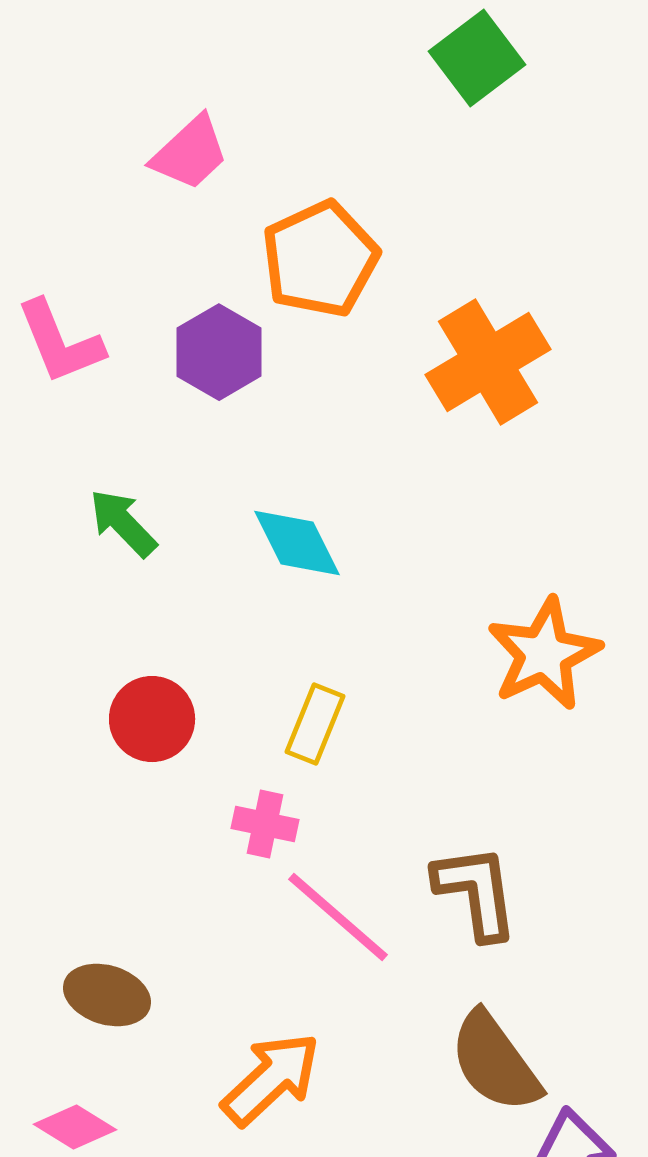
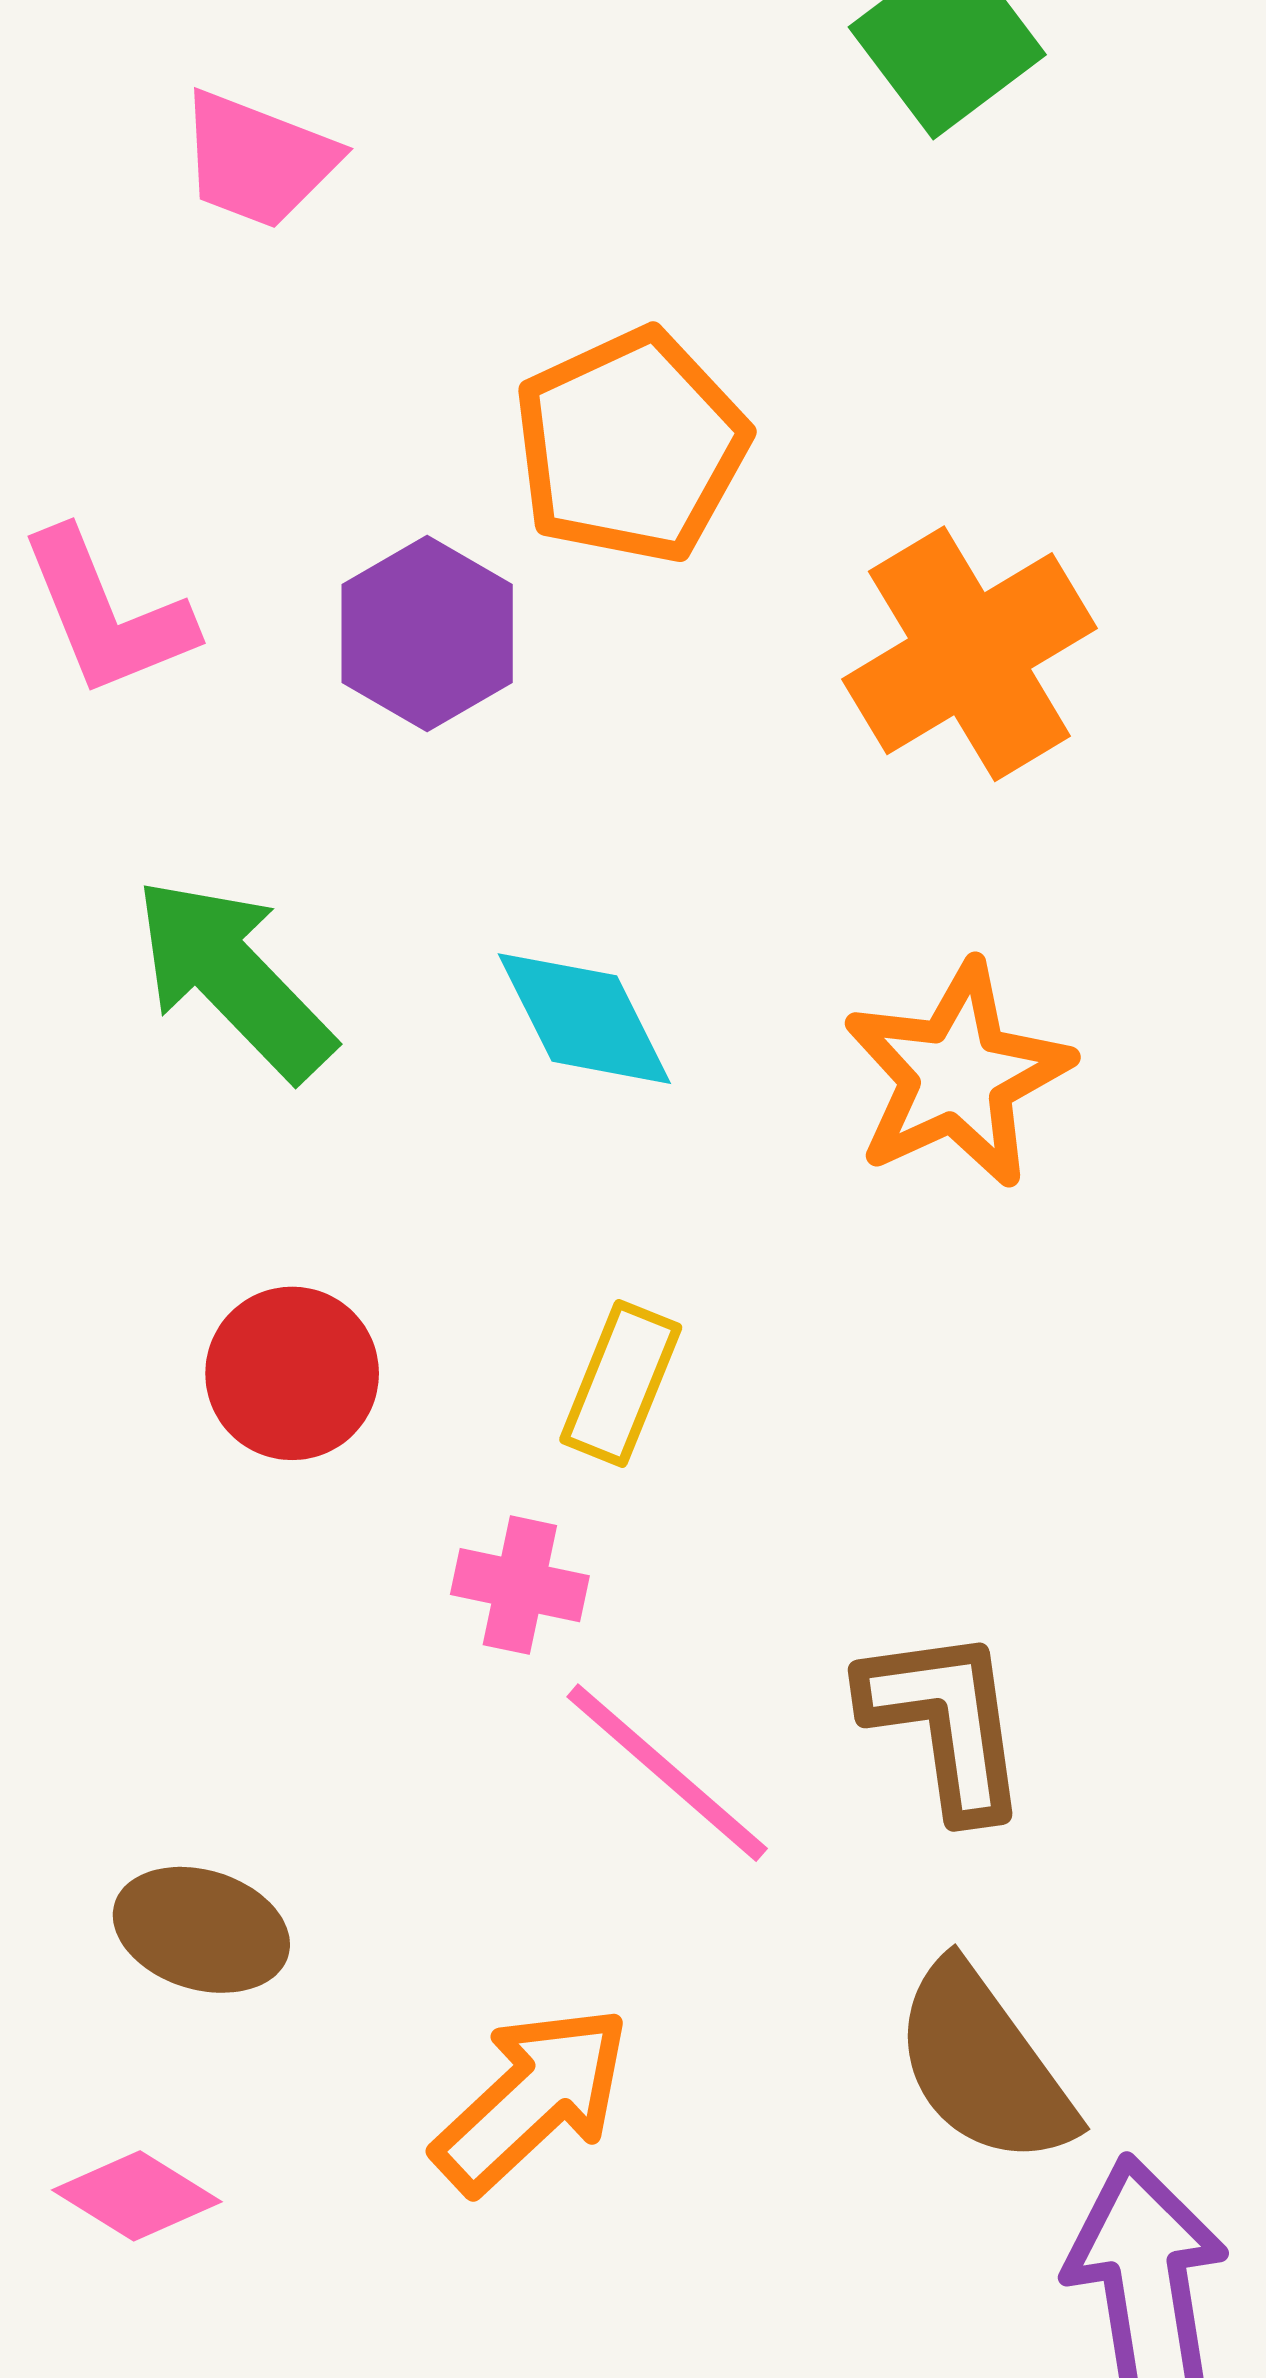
pink trapezoid: (190, 153) -> (258, 160), moved, turned 64
green arrow: (123, 523) -> (234, 978), size x1.5
orange star: (544, 654) -> (957, 1075), moved

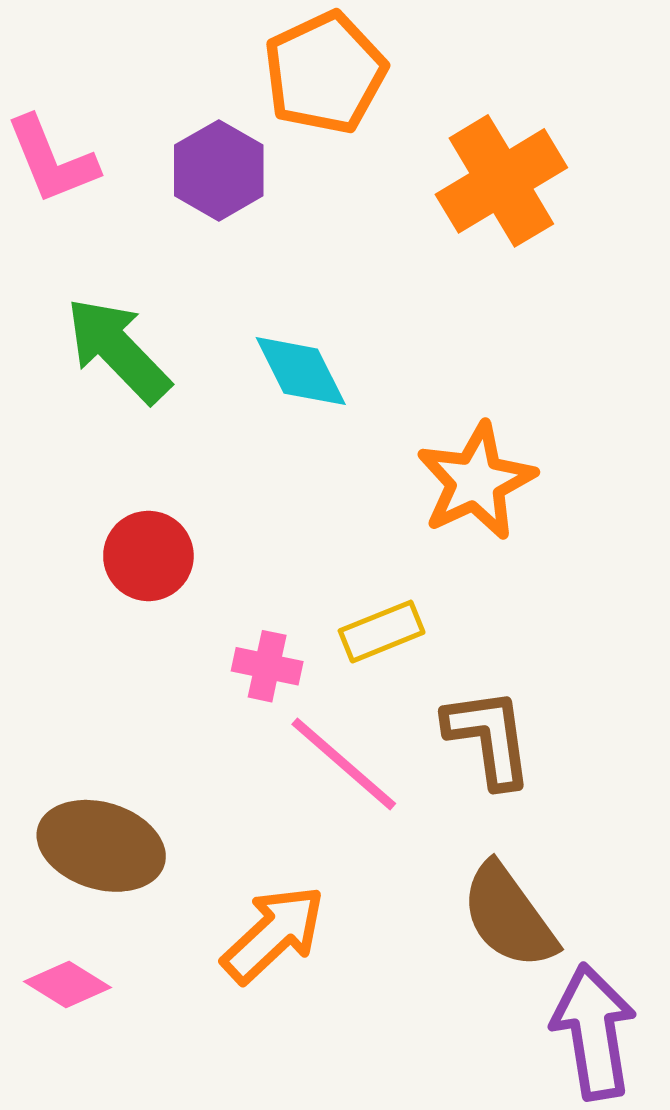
orange star: (957, 1075) -> (476, 481), moved
yellow rectangle: (621, 1383) -> (382, 632), moved, turned 46
brown ellipse: (201, 1930) -> (101, 846), size x1.4

